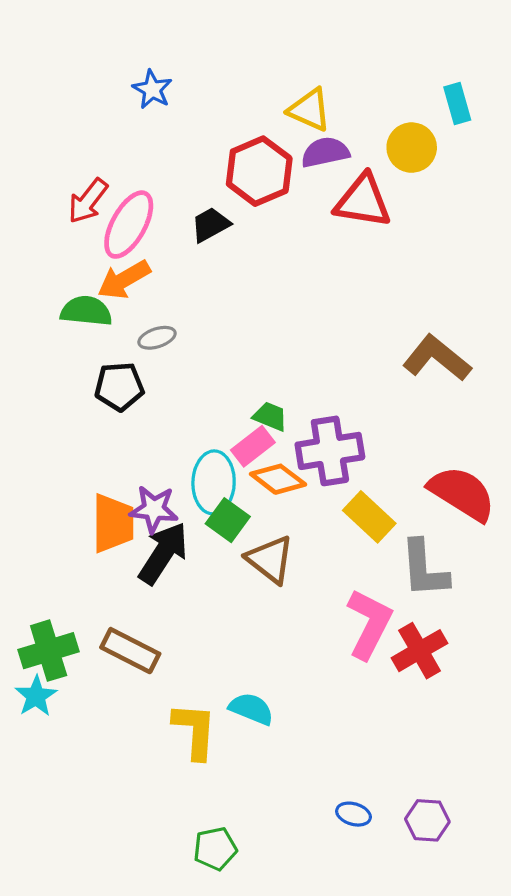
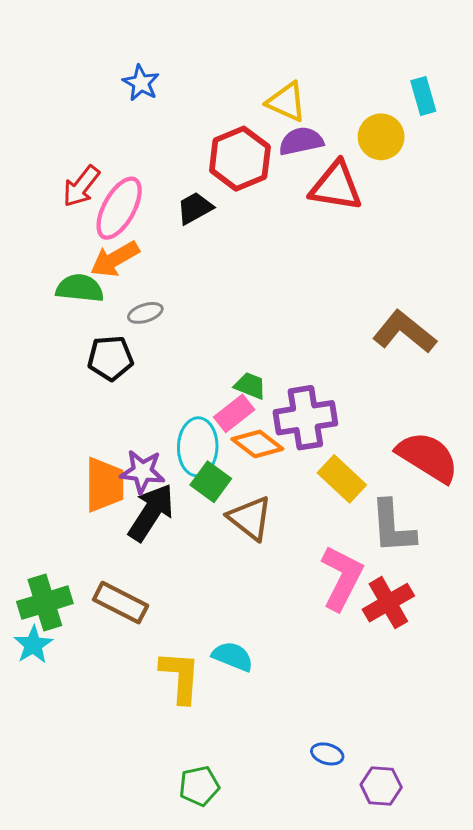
purple hexagon: (427, 820) -> (381, 786), moved

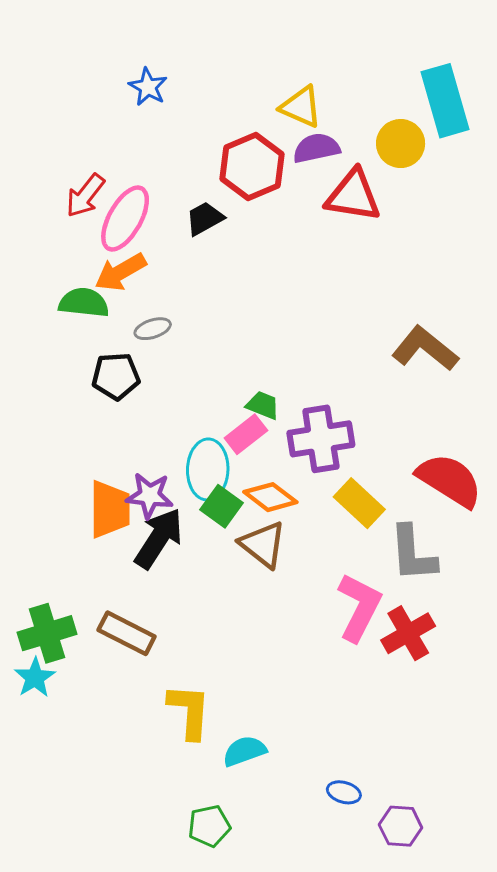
cyan rectangle: (423, 96) -> (445, 101), size x1.8
orange diamond: (257, 444) -> (270, 497), moved
cyan semicircle: (233, 656) -> (244, 751), moved, turned -42

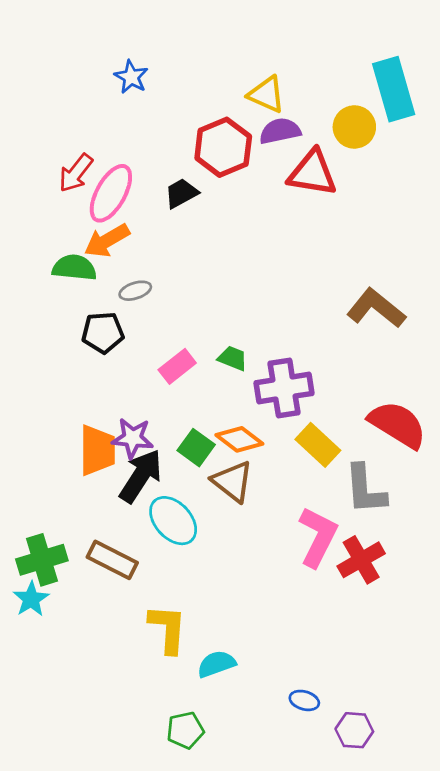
pink rectangle: (246, 434) -> (177, 366), moved
cyan ellipse: (208, 469) -> (173, 521), moved, turned -45

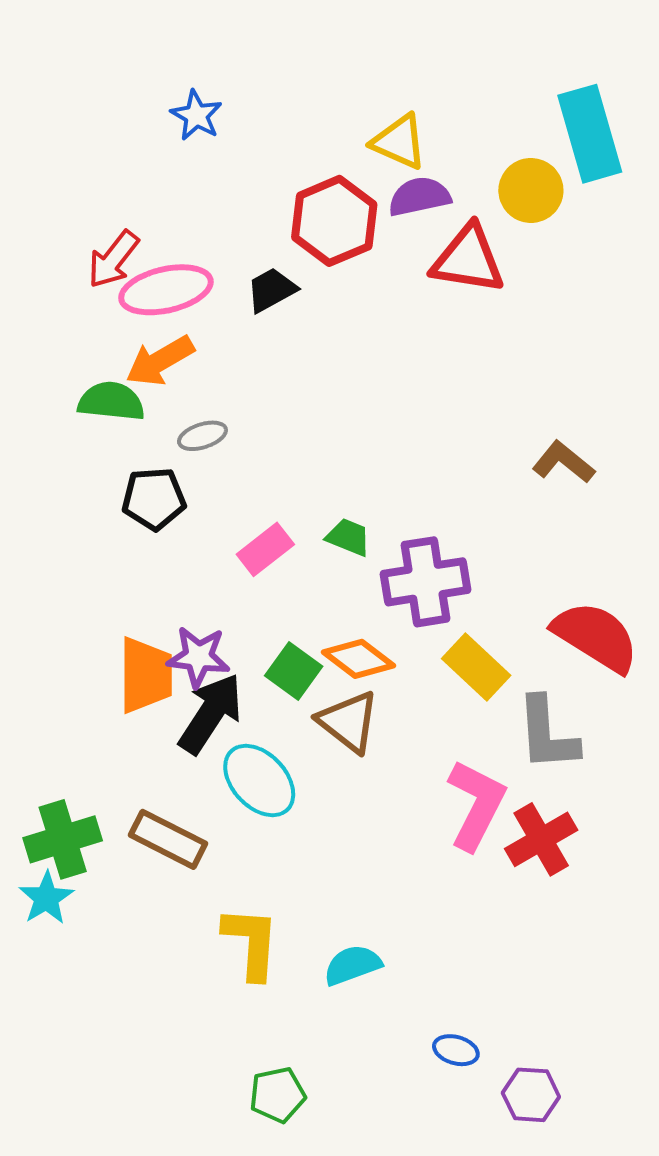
pink ellipse: (111, 193) -> (166, 290), turned 48
brown L-shape: (376, 308) -> (563, 462), size x0.7
cyan semicircle: (216, 664) -> (352, 965), moved

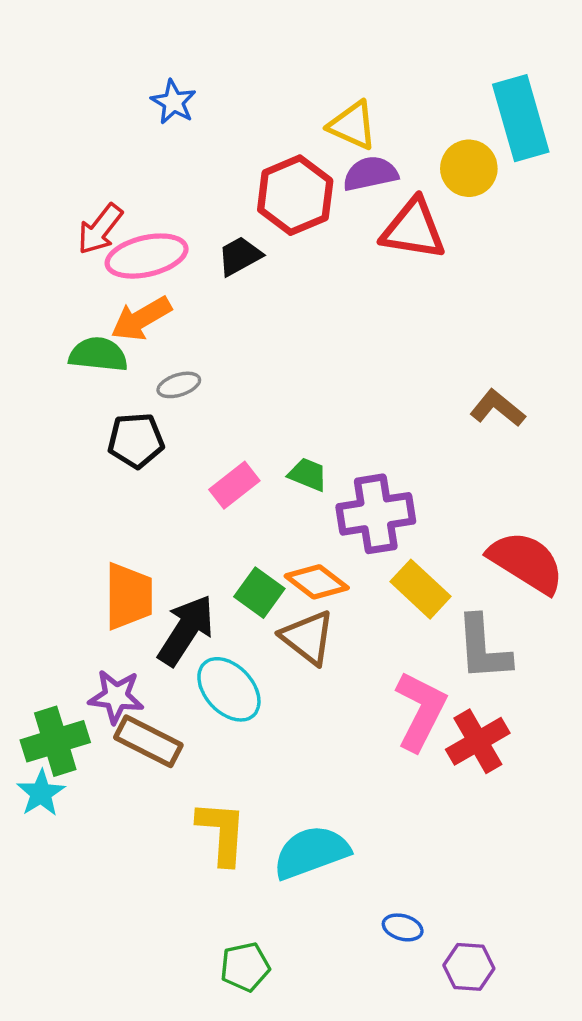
purple star: (198, 657) -> (116, 696), moved
cyan semicircle: (352, 965) -> (311, 852), size x1.5

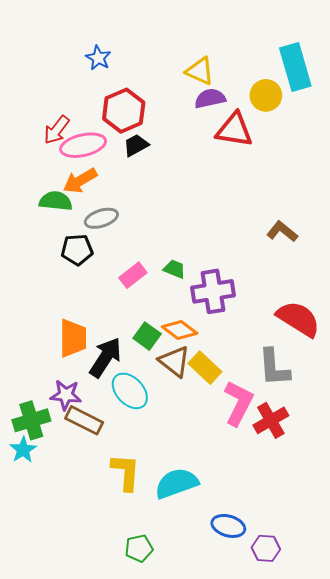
red hexagon: (295, 195) -> (124, 111), moved
gray ellipse: (179, 385) -> (101, 218), size x1.4
yellow rectangle: (421, 589) -> (205, 368), moved
blue ellipse: (403, 927) -> (228, 526), size x1.5

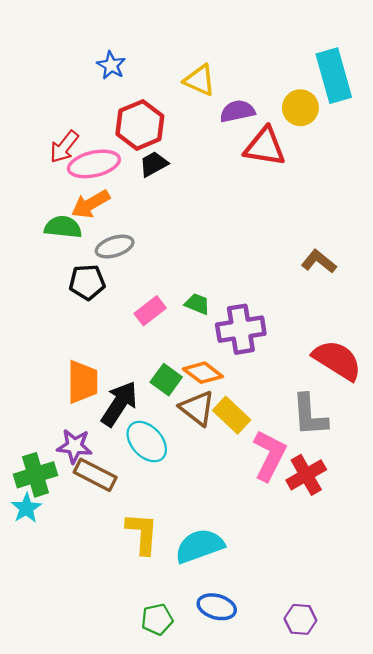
yellow triangle: (200, 71) -> (200, 80), moved
blue ellipse: (228, 526) -> (217, 607), moved

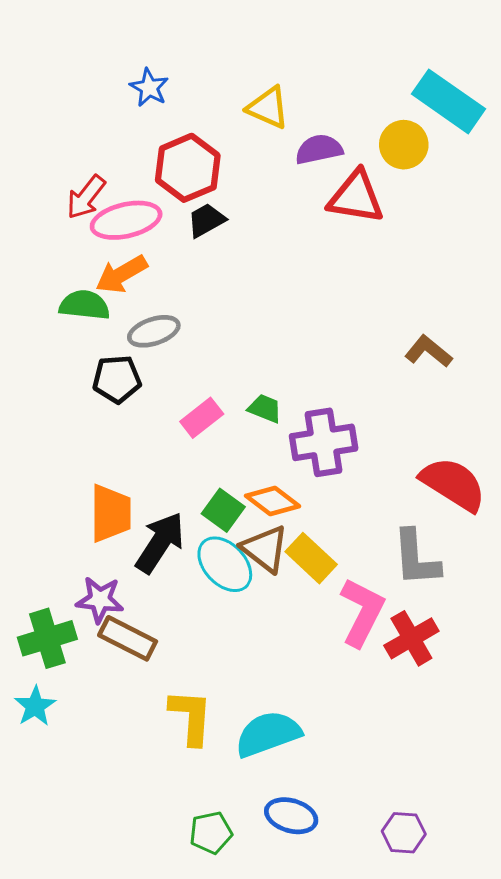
cyan rectangle: (334, 76) -> (448, 101), turned -39
cyan ellipse: (147, 442) -> (225, 564), moved
cyan star: (26, 508) -> (35, 706), moved

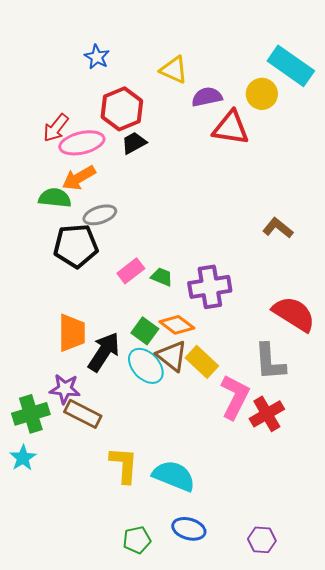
black pentagon: (117, 379) -> (76, 246), size x1.4
green trapezoid: (265, 408) -> (162, 277), moved
cyan semicircle: (268, 734) -> (174, 476), turned 42

